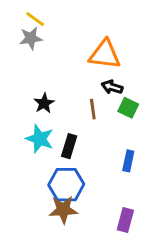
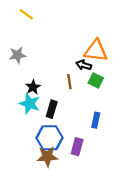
gray star: (31, 38) -> (18, 55), moved
orange triangle: (105, 55) -> (96, 51), moved
black star: (44, 103) -> (33, 87), moved
purple rectangle: (125, 220) -> (77, 147), moved

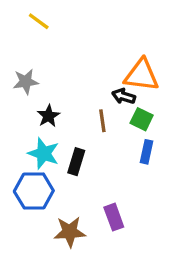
black star: (33, 87) -> (49, 116), moved
blue rectangle: (96, 120) -> (146, 152), moved
blue hexagon: (49, 138) -> (34, 191), moved
purple rectangle: (77, 147) -> (114, 217), turned -35

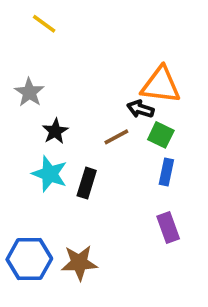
gray star: (26, 82) -> (29, 92), turned -30
brown line: (102, 121) -> (116, 137), turned 70
blue hexagon: (34, 191) -> (29, 259), moved
purple rectangle: (114, 217) -> (168, 228), moved

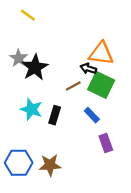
black star: (55, 131) -> (35, 67), moved, size x1.6
green square: (161, 135) -> (101, 85), size x1.6
blue rectangle: (166, 172) -> (92, 115), moved, turned -56

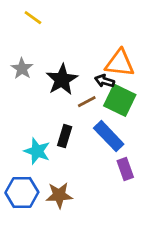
black star: (35, 67) -> (62, 80), moved
cyan star: (31, 109) -> (37, 151), moved
blue rectangle: (92, 115) -> (109, 136), size x1.6

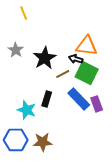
yellow line: (33, 18) -> (24, 13), turned 32
purple rectangle: (125, 169) -> (97, 104), moved

